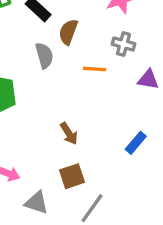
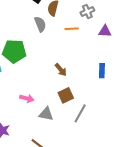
gray cross: (123, 44) -> (87, 11), turned -32
blue rectangle: (136, 143) -> (102, 71), turned -32

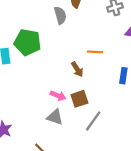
orange line: (72, 29) -> (95, 52), moved
pink arrow: (27, 98) -> (58, 96), moved

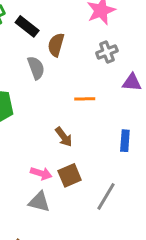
orange line: (95, 52) -> (85, 99), moved
gray line: (93, 121) -> (106, 196), moved

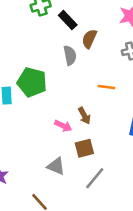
pink arrow: (41, 173) -> (63, 126), moved
gray line: (106, 196) -> (95, 178), moved

